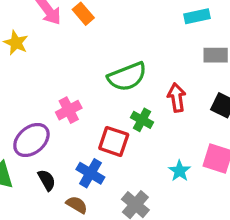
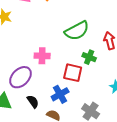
pink cross: (69, 110) -> (42, 56), turned 35
blue cross: (90, 173) -> (60, 94), turned 36

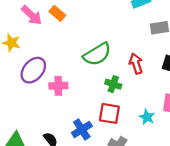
red square: (73, 73) -> (109, 113), moved
purple ellipse: (21, 77) -> (33, 70), moved

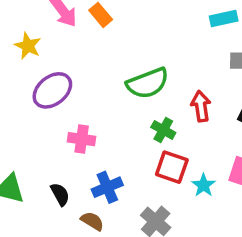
pink cross: (58, 86) -> (82, 139), moved
red square: (109, 113) -> (172, 167), moved

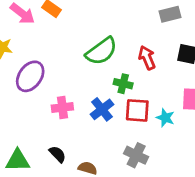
blue cross: (107, 187) -> (102, 109), moved

